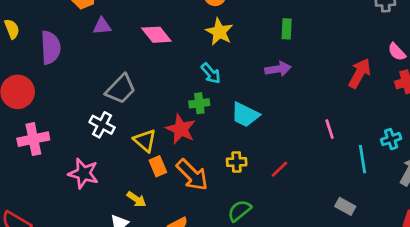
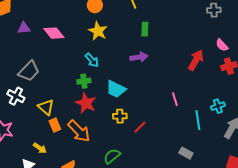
purple triangle: (102, 26) -> (24, 28), moved
red star: (181, 129) -> (86, 103), moved
yellow cross: (237, 162) -> (120, 116), moved

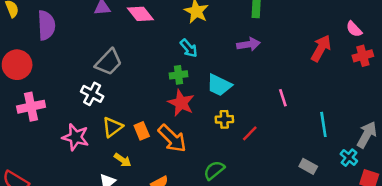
pink line: (175, 99) -> (283, 98), moved
cyan cross: (218, 106) -> (349, 158), moved, turned -32
yellow triangle: (46, 107) -> (112, 127), moved, turned 42

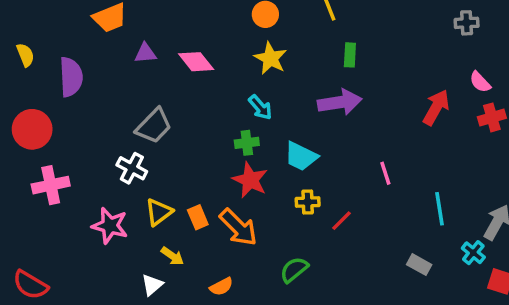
purple arrow: (248, 44) -> (340, 102), size x1.4

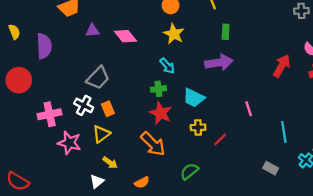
pink cross: (51, 185) -> (50, 114), moved
orange rectangle: (198, 217) -> (108, 109), moved

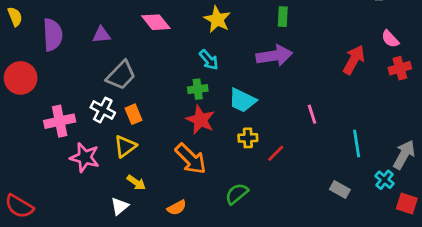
purple triangle: (92, 31) -> (101, 35), moved

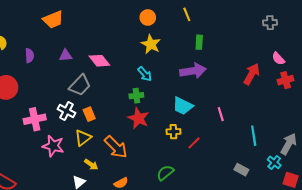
pink diamond: (156, 22) -> (99, 61), moved
purple semicircle: (53, 35) -> (30, 56), size x0.6
cyan trapezoid: (242, 100) -> (183, 106), moved
orange arrow: (191, 159) -> (116, 147), moved

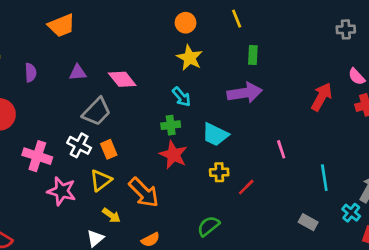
cyan trapezoid: (183, 106) -> (215, 135), moved
pink cross: (35, 119) -> (37, 156), turned 30

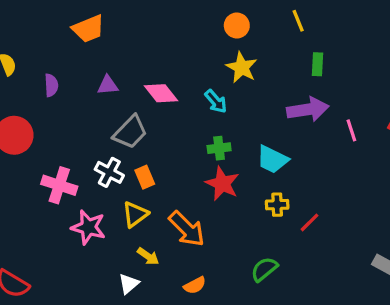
cyan arrow: (181, 97) -> (216, 101), moved
pink line: (281, 149) -> (351, 130), moved

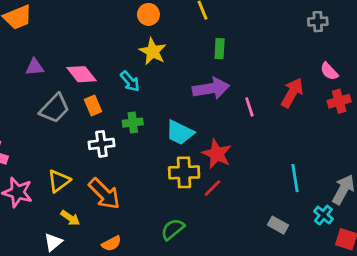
white cross: (109, 172) -> (101, 144), moved, turned -35
orange rectangle: (145, 177) -> (93, 105), moved
red star: (222, 184) -> (217, 154), moved
yellow cross: (277, 205) -> (184, 172), size x1.5

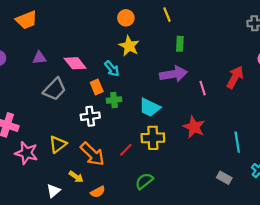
orange rectangle: (93, 105) -> (97, 87), moved
red star: (217, 154) -> (194, 127), moved
red line: (212, 188) -> (126, 150), moved
yellow arrow: (70, 218) -> (76, 177), moved

